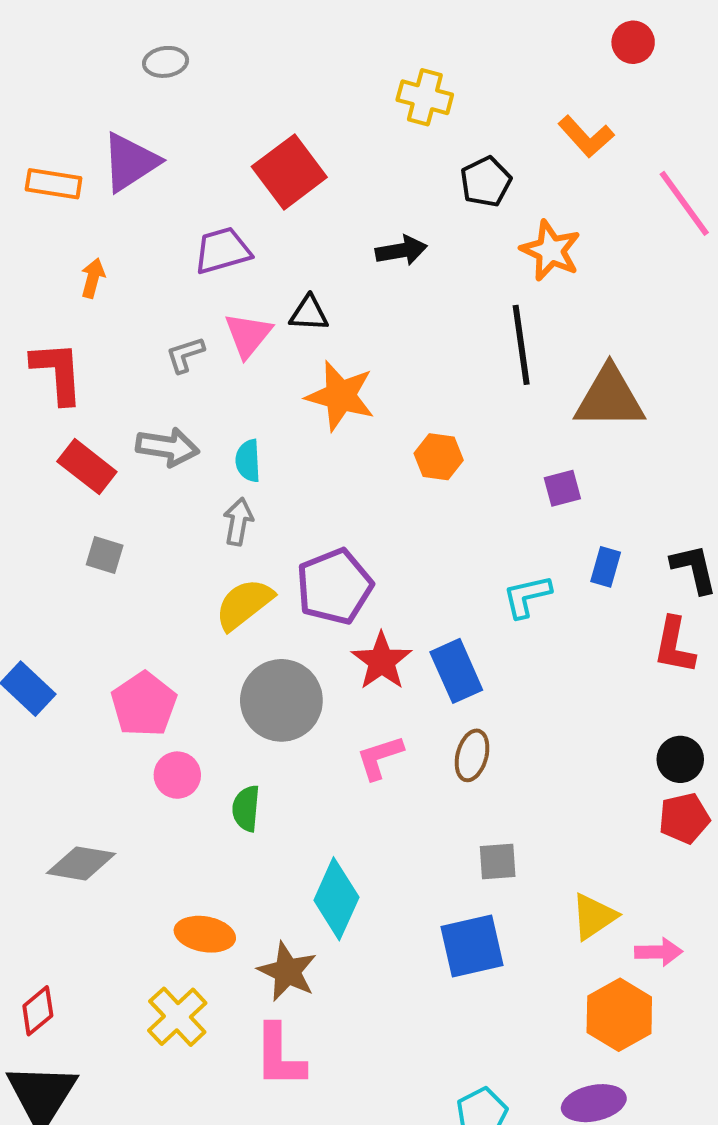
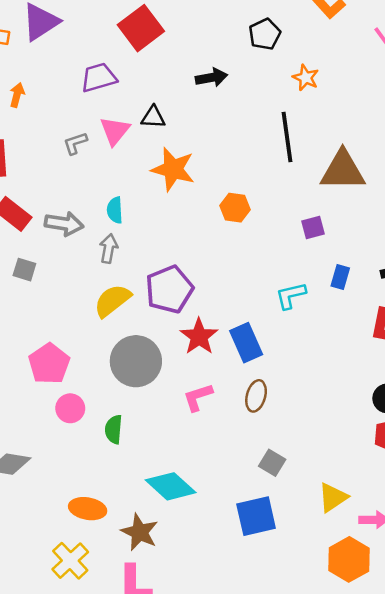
orange star: (551, 251) -> (306, 78), size x0.7
gray arrow: (167, 447) -> (64, 224), moved
gray square: (498, 861) -> (272, 463), turned 35
cyan diamond: (336, 899) -> (171, 486), turned -72

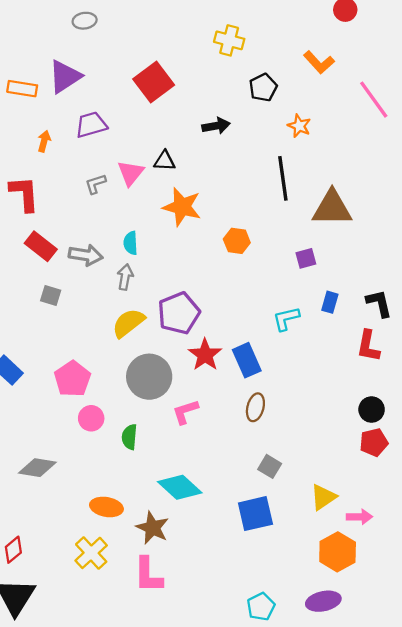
purple trapezoid: (99, 78) -> (91, 125), moved
pink L-shape: (198, 397) -> (185, 412), moved

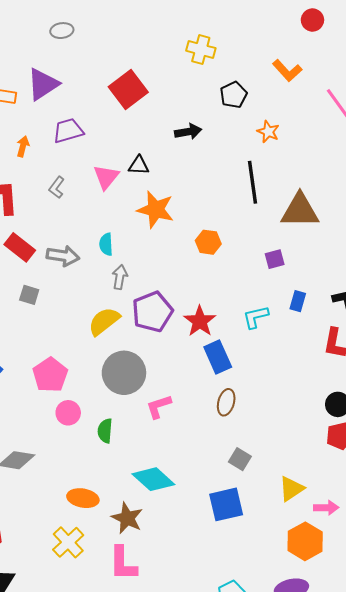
gray L-shape: (96, 184) -> (57, 187), moved, turned -35
gray arrow: (125, 277) -> (120, 277), moved
red star: (205, 355) -> (200, 321), moved

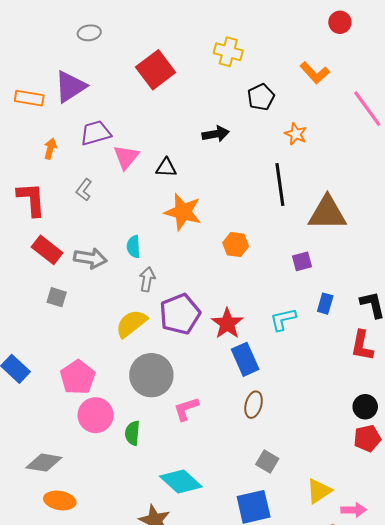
red square: (128, 90) -> (156, 70), moved
pink triangle: (106, 177) -> (126, 157), moved
pink circle: (68, 413) -> (96, 415), size x1.4
orange ellipse: (83, 498) -> (60, 500), moved

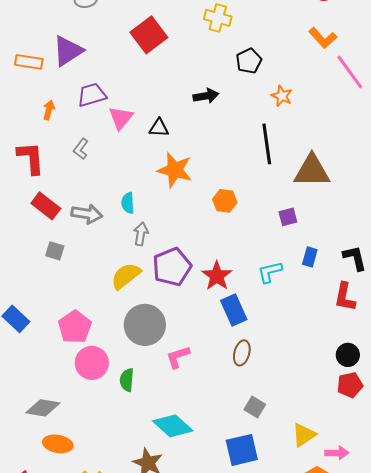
orange L-shape: (315, 73) -> (323, 38), moved

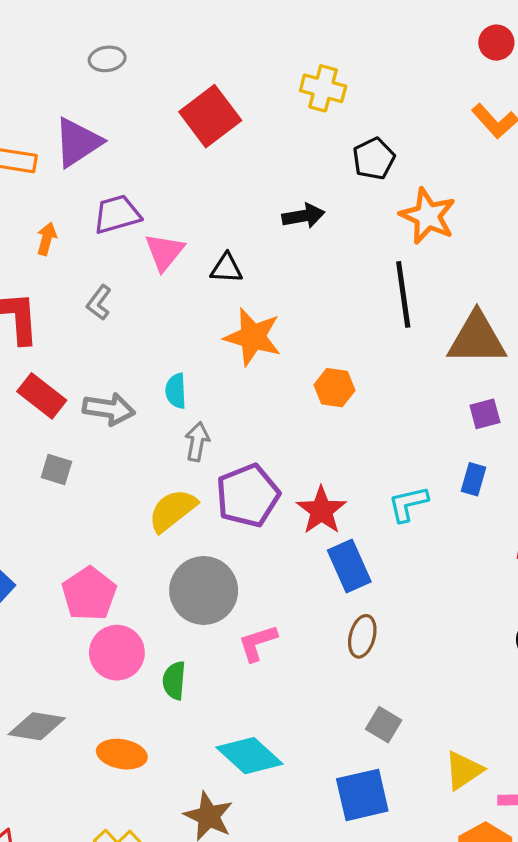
orange star: (282, 96) -> (428, 216), size x1.6
purple square: (288, 217) -> (485, 414), moved
orange ellipse: (58, 444) -> (122, 754), moved

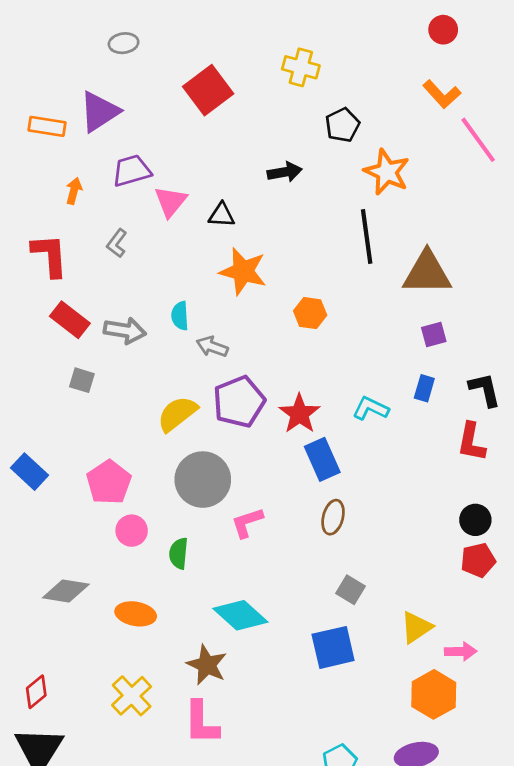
gray arrow: (197, 442) -> (212, 347), moved, turned -80
cyan L-shape: (408, 504) -> (371, 408), turned 39
pink circle: (117, 653) -> (132, 531), size x0.7

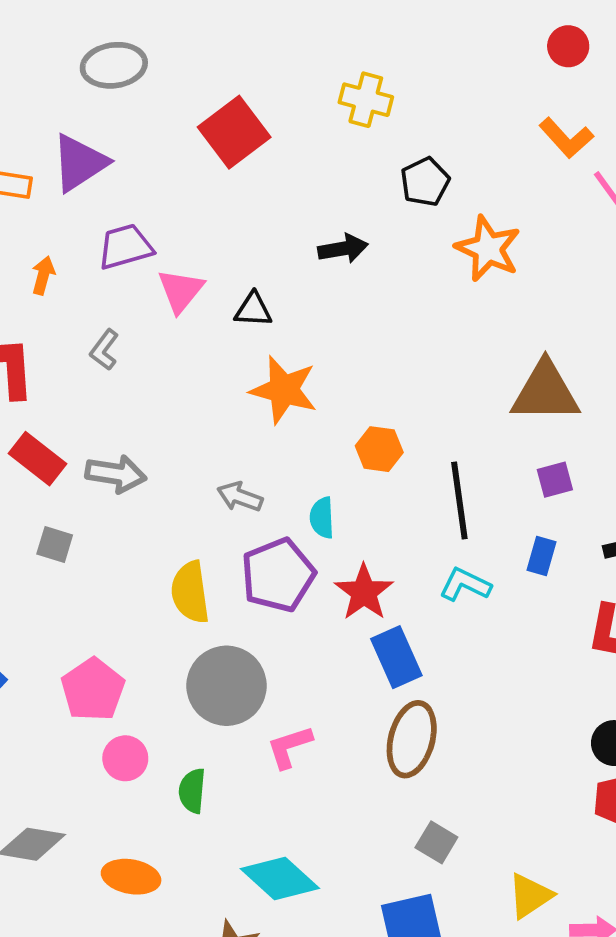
gray ellipse: (124, 43) -> (114, 65), size x1.5
black line: (367, 237) -> (459, 501), moved
cyan semicircle: (180, 316) -> (322, 518), moved
yellow semicircle: (177, 414) -> (190, 592), turned -60
brown ellipse: (333, 517) -> (412, 739), size x1.5

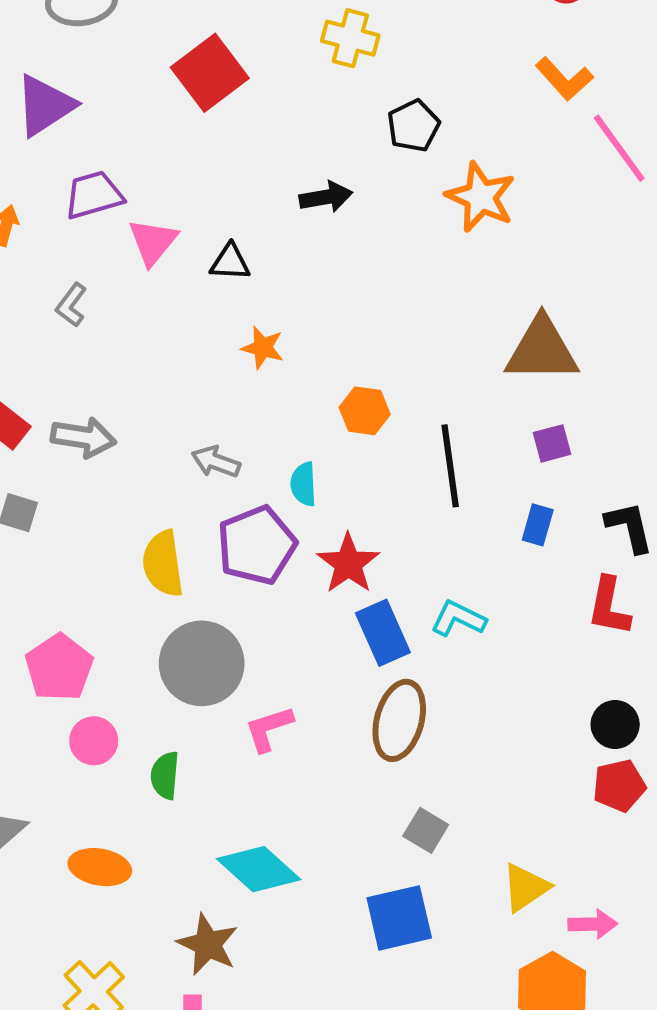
orange star: (284, 390) -> (263, 348), size x0.6
cyan L-shape: (465, 585) -> (458, 619), moved

